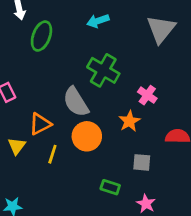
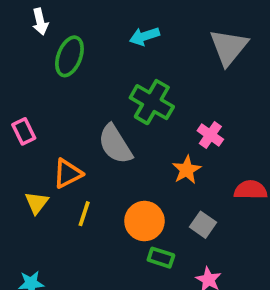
orange circle: (87, 136) -> (144, 221), moved
gray square: (142, 162) -> (203, 225), turned 30

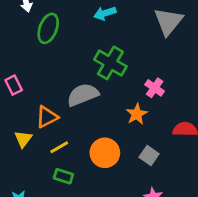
gray semicircle: (115, 144) -> (83, 95), turned 100
yellow line: (84, 214) -> (59, 147), turned 42
green rectangle: (161, 258) -> (63, 176), moved

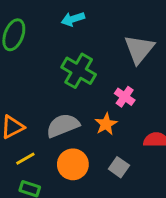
gray triangle: (168, 21) -> (139, 49), moved
gray semicircle: (83, 95) -> (63, 125), moved

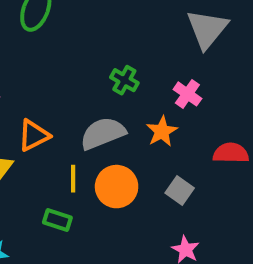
green cross: (79, 71) -> (124, 80), moved, size x0.6
yellow line: (25, 159) -> (73, 179), moved, turned -60

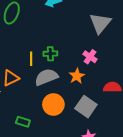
green cross: (124, 80) -> (50, 54), moved, turned -32
yellow line: (73, 179) -> (31, 59), moved
gray square: (180, 190) -> (86, 107), size x1.5

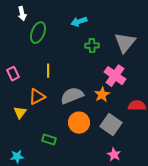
green cross: (50, 54) -> (92, 46), moved
pink cross: (90, 57) -> (115, 76), size x1.5
yellow line: (31, 59) -> (48, 71), moved

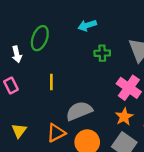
white arrow: (22, 14) -> (17, 54), moved
orange star: (102, 95) -> (124, 117), moved
orange triangle: (37, 97) -> (56, 133), moved

